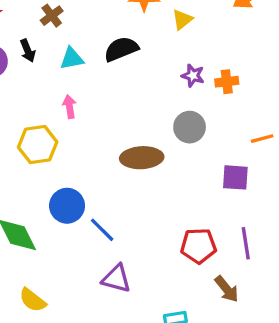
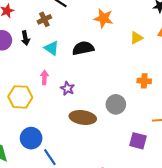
yellow triangle: (182, 20) -> (137, 38), moved
cyan triangle: (72, 59) -> (52, 48), turned 35
purple star: (193, 76) -> (67, 88), moved

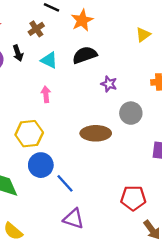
orange star: (104, 18) -> (82, 20), moved, turned -30
purple star: (67, 88) -> (109, 84), moved
yellow hexagon: (20, 97) -> (29, 134), moved

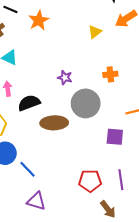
black semicircle: (85, 55) -> (29, 103), moved
gray circle: (131, 113) -> (86, 103), size x1.4

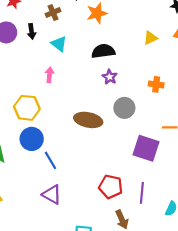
black semicircle: (29, 103) -> (103, 51), moved
gray circle: (86, 103) -> (124, 108), size x0.7
purple square: (115, 137) -> (146, 148), size x1.4

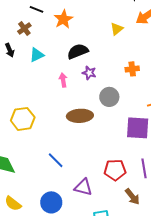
cyan triangle: (59, 44) -> (37, 55), turned -49
pink arrow: (50, 75) -> (63, 80), moved
blue circle: (32, 139) -> (51, 202), moved
purple triangle: (52, 195) -> (83, 187), moved

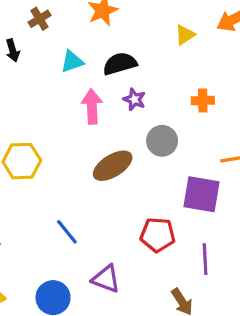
cyan triangle: (37, 55) -> (72, 61), moved
pink arrow: (63, 80) -> (92, 106), size x1.5
brown ellipse: (80, 116) -> (113, 166), turned -35
red pentagon: (115, 170) -> (158, 235), moved

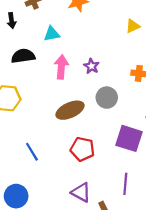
black semicircle: (120, 64) -> (23, 56), moved
red pentagon: (158, 235) -> (82, 149), moved
purple triangle: (106, 279) -> (81, 192), moved

